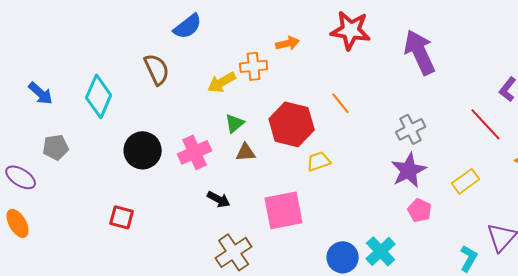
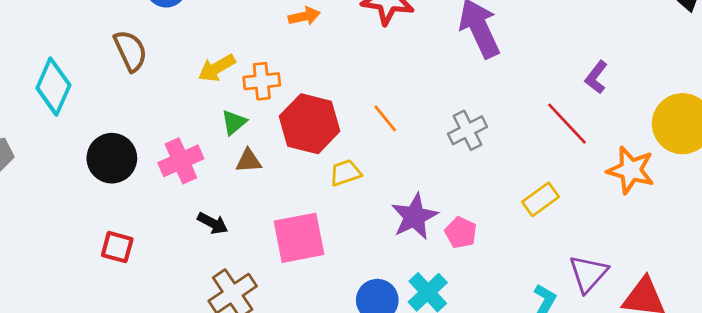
orange cross: (254, 66) -> (262, 81), moved
orange line: (341, 103) -> (385, 118), moved
purple star: (409, 170) -> (414, 217), moved
pink pentagon: (420, 210) -> (461, 232), moved
red square: (122, 217) -> (117, 247), moved

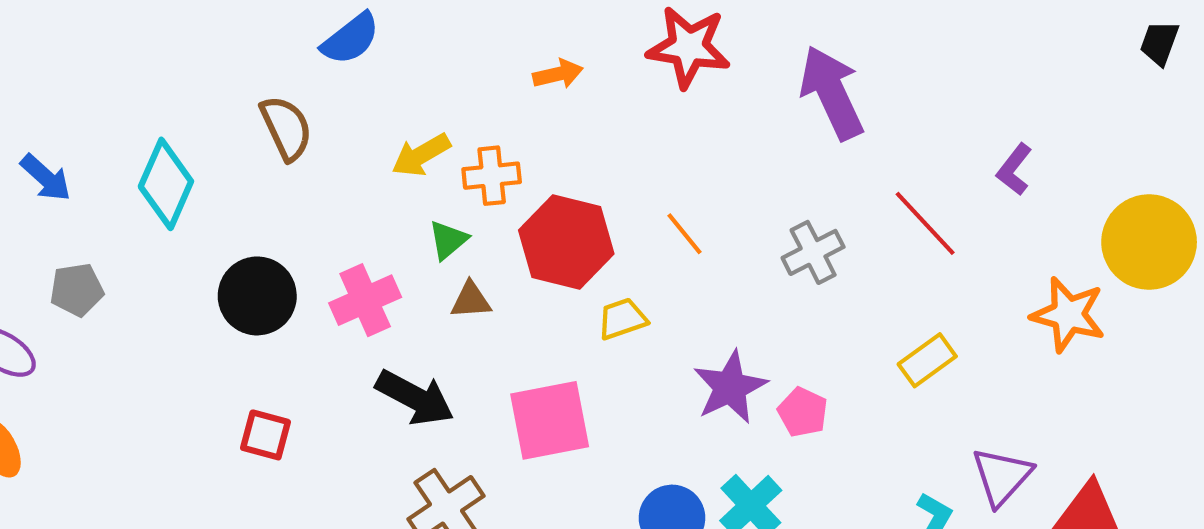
red line: (567, 124) -> (925, 223), moved
black arrow: (213, 223) -> (415, 398), size x1.6

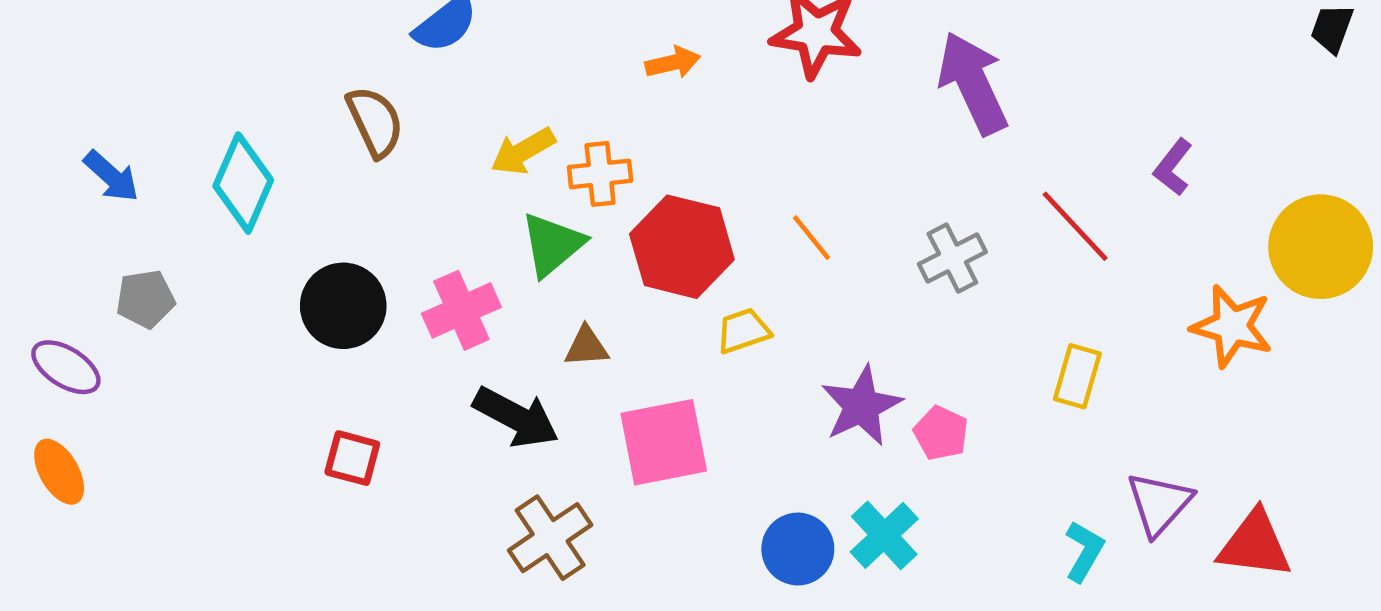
green triangle: (448, 240) -> (552, 244), size x1.5
brown triangle: (471, 300) -> (586, 347), moved
yellow rectangle: (927, 360) -> (1077, 376), turned -38

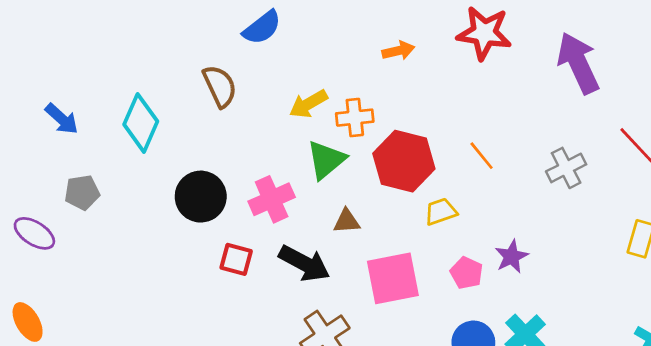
purple star: (861, 406) -> (512, 257), size x0.7
pink pentagon: (941, 433) -> (467, 273), moved
red square: (352, 458) -> (236, 259), moved
orange ellipse: (59, 472) -> (28, 322), moved

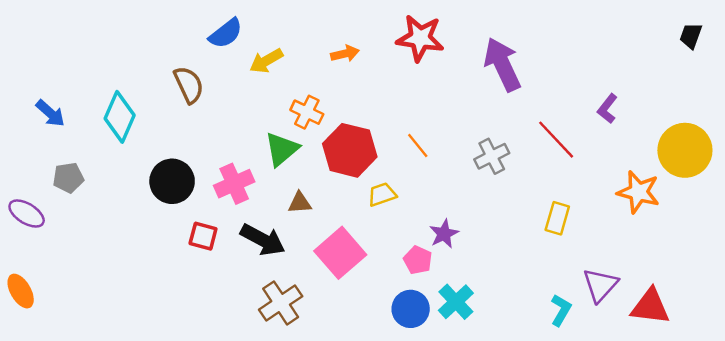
yellow arrow: (308, 104) -> (266, 61), moved
orange cross: (355, 118) -> (307, 112), turned 32
pink pentagon: (467, 273) -> (418, 260), moved
pink square: (393, 278) -> (340, 253), turned -30

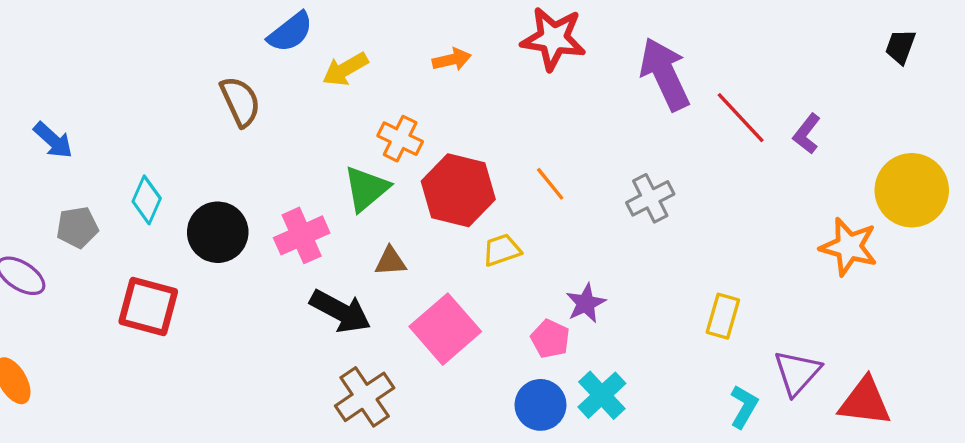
black trapezoid: (691, 36) -> (900, 47), moved
cyan diamond: (120, 117) -> (147, 200), moved, size x0.7
red line: (556, 140) -> (741, 118), moved
yellow rectangle: (557, 218) -> (723, 316), moved
red square: (203, 236) -> (148, 306), moved, size x1.5

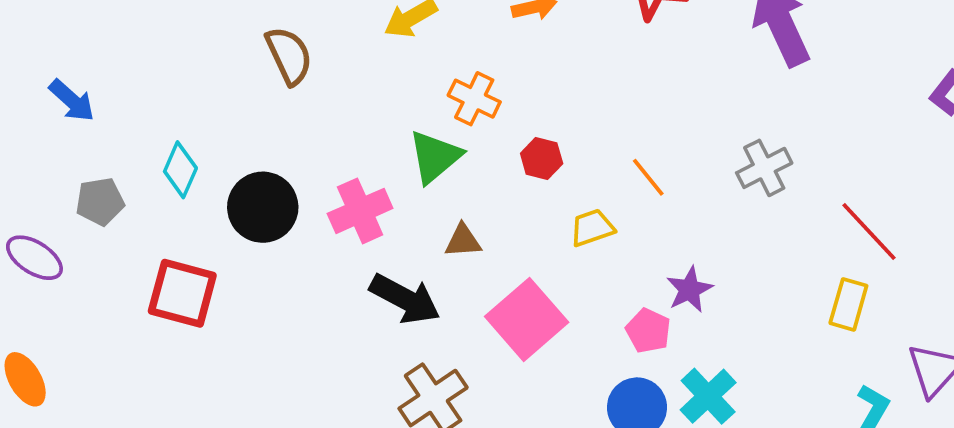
red line: (741, 118) -> (869, 232), moved
orange line: (550, 184) -> (648, 177), moved
red hexagon: (458, 190) -> (542, 159), size x0.5

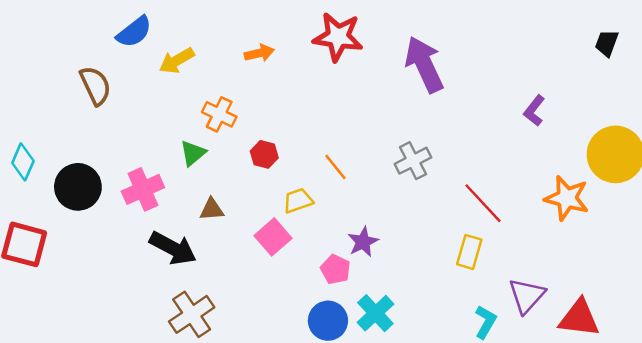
green triangle: (435, 157) -> (193, 153), size x0.7
pink square: (527, 319) -> (273, 237), moved, size x0.7

